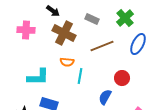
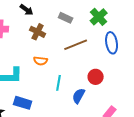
brown cross: (64, 33) -> (38, 32), size x0.7
blue ellipse: (138, 44) -> (112, 43), turned -35
cyan line: (80, 76) -> (59, 83), moved

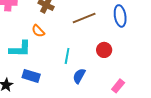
orange semicircle: (41, 61) -> (38, 31), moved, turned 40
blue semicircle: (79, 96) -> (79, 76), moved

